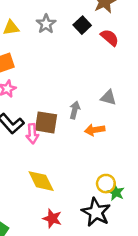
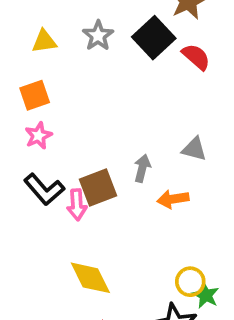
black square: (82, 25) -> (154, 38), size x1.5
brown square: (46, 122) -> (98, 187), turned -30

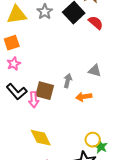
yellow triangle: (44, 41) -> (17, 15), size x1.5
brown square: (98, 187) -> (45, 91), turned 36

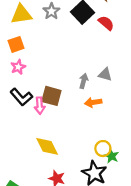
gray arrow: (68, 81) -> (84, 81), moved

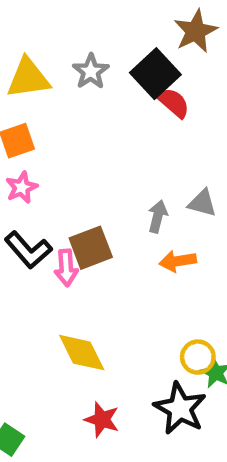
red semicircle: (106, 23) -> (173, 103), moved
brown square: (51, 96) -> (91, 248), turned -36

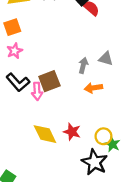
red star: (102, 420) -> (72, 132), moved

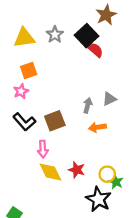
orange square: (12, 27) -> (29, 71), moved
gray triangle: (106, 59) -> (109, 99), turned -40
pink arrow: (37, 91) -> (43, 149), moved

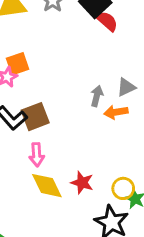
orange square: (29, 71) -> (18, 64), moved
brown square: (55, 121) -> (35, 117), moved
orange arrow: (97, 127) -> (116, 112), moved

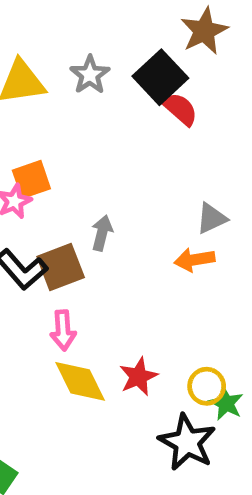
gray arrow: (97, 96) -> (102, 233), moved
red star: (82, 183) -> (138, 377), turned 30

